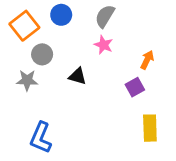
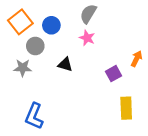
blue circle: (61, 15) -> (51, 25), moved
orange arrow: (147, 60) -> (137, 59), moved

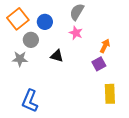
orange arrow: (137, 59) -> (105, 46), moved

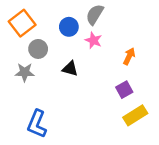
blue circle: (45, 22) -> (69, 27), moved
purple square: (99, 64) -> (124, 90), moved
yellow rectangle: (110, 94) -> (135, 115), turned 60

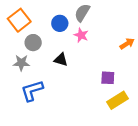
orange arrow: (129, 56) -> (127, 44), moved, turned 32
purple square: (124, 90) -> (108, 78), turned 32
blue L-shape: (37, 124) -> (32, 91), moved, turned 50

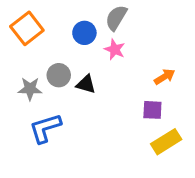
gray circle: (33, 43) -> (59, 75), moved
orange arrow: (127, 44) -> (165, 77), moved

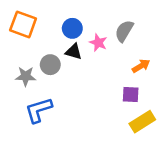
gray semicircle: (116, 18) -> (124, 31), moved
orange square: (27, 28) -> (23, 24), turned -32
black triangle: (86, 84) -> (74, 52), moved

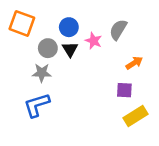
black triangle: (74, 52) -> (70, 49), turned 42
gray circle: (50, 65) -> (48, 48), moved
gray star: (26, 76) -> (42, 73), moved

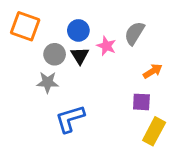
blue L-shape: (37, 105) -> (70, 119), moved
yellow rectangle: (135, 116) -> (154, 131), turned -30

